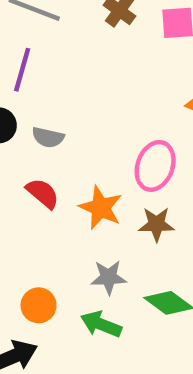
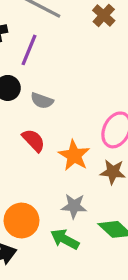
orange circle: (39, 305) -> (22, 220), size x1.4

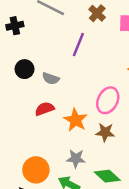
purple line: (29, 50) -> (78, 45), moved
red semicircle: (34, 140) -> (45, 109), turned -66

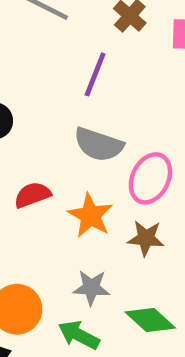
gray semicircle: (51, 78) -> (99, 145), moved, size x1.5

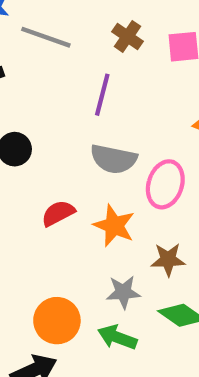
brown star: (146, 238) -> (168, 259), moved

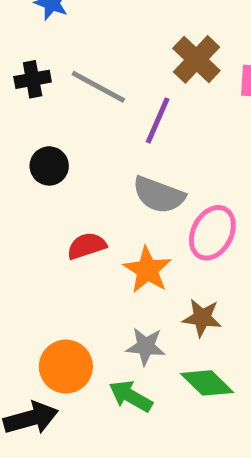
brown cross: (127, 36) -> (196, 59), size x1.4
gray line: (46, 37) -> (98, 87), moved

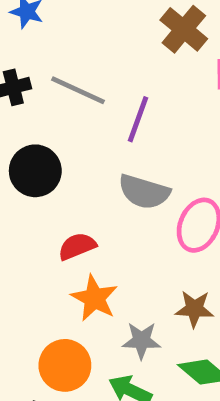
brown cross: (196, 59) -> (184, 29), moved
black circle: (49, 166) -> (35, 171), size x1.4
orange star: (147, 270) -> (94, 298), moved

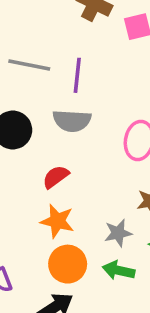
gray semicircle: (144, 192) -> (72, 121), moved
orange star: (94, 298) -> (57, 221), moved

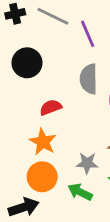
purple line: (77, 75) -> (88, 34), turned -44
gray semicircle: (72, 121) -> (89, 79), moved, turned 72

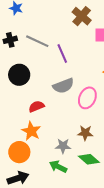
gray semicircle: (89, 79) -> (63, 86), turned -110
orange circle: (42, 177) -> (19, 152), moved

